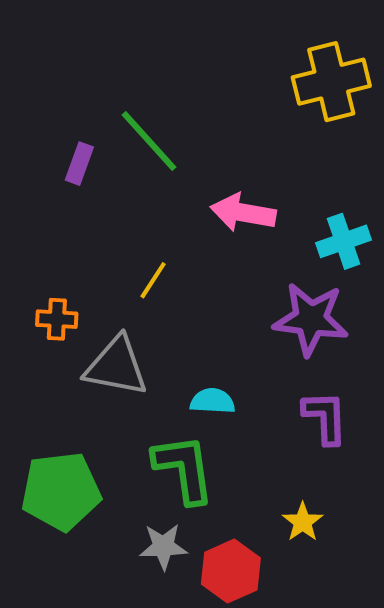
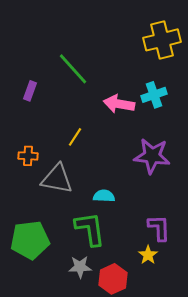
purple rectangle: (79, 164) -> (30, 91), moved
cyan cross: (344, 241) -> (154, 95), moved
purple L-shape: (325, 417) -> (159, 228), moved

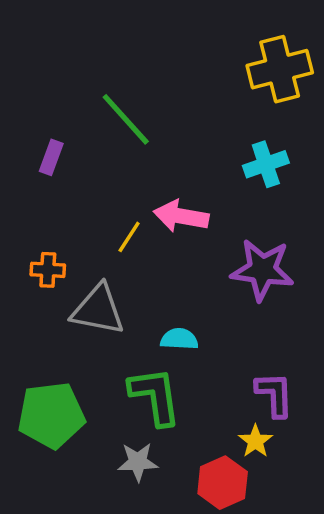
pink arrow: (119, 104) -> (181, 216), moved
red hexagon: (113, 279) -> (223, 483), moved

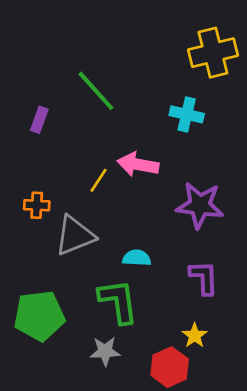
cyan cross: (266, 164) -> (187, 114), moved, turned 32
gray triangle: (98, 310) -> (75, 236), turned -33
purple L-shape: (274, 394) -> (204, 278), moved

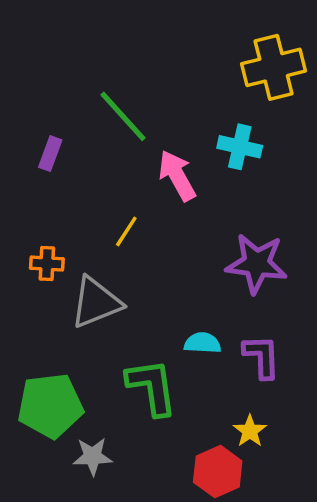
pink arrow: (138, 164) -> (177, 176), moved, turned 51
cyan semicircle: (137, 258) -> (202, 343), moved
gray star: (105, 351) -> (93, 456), moved

